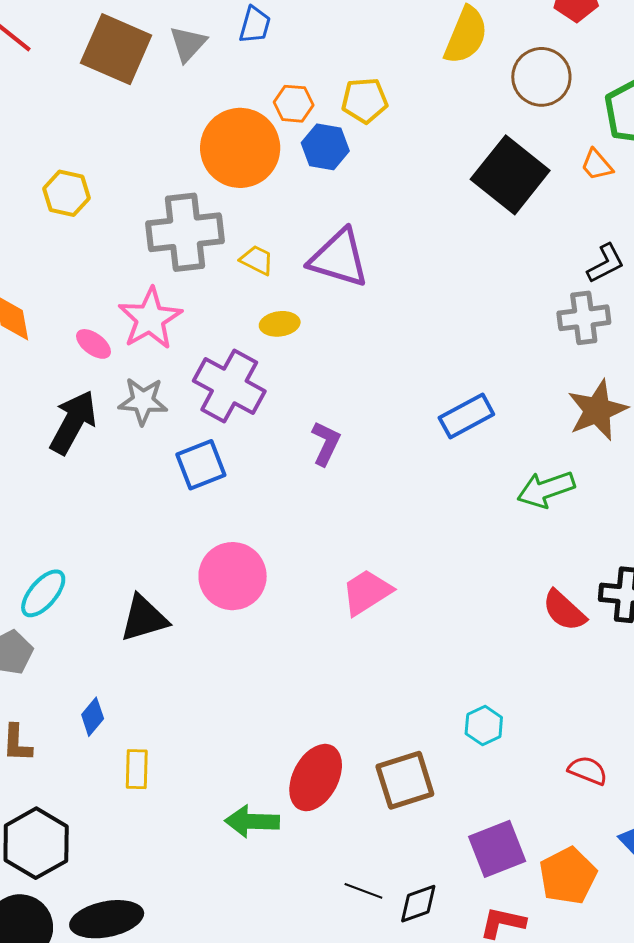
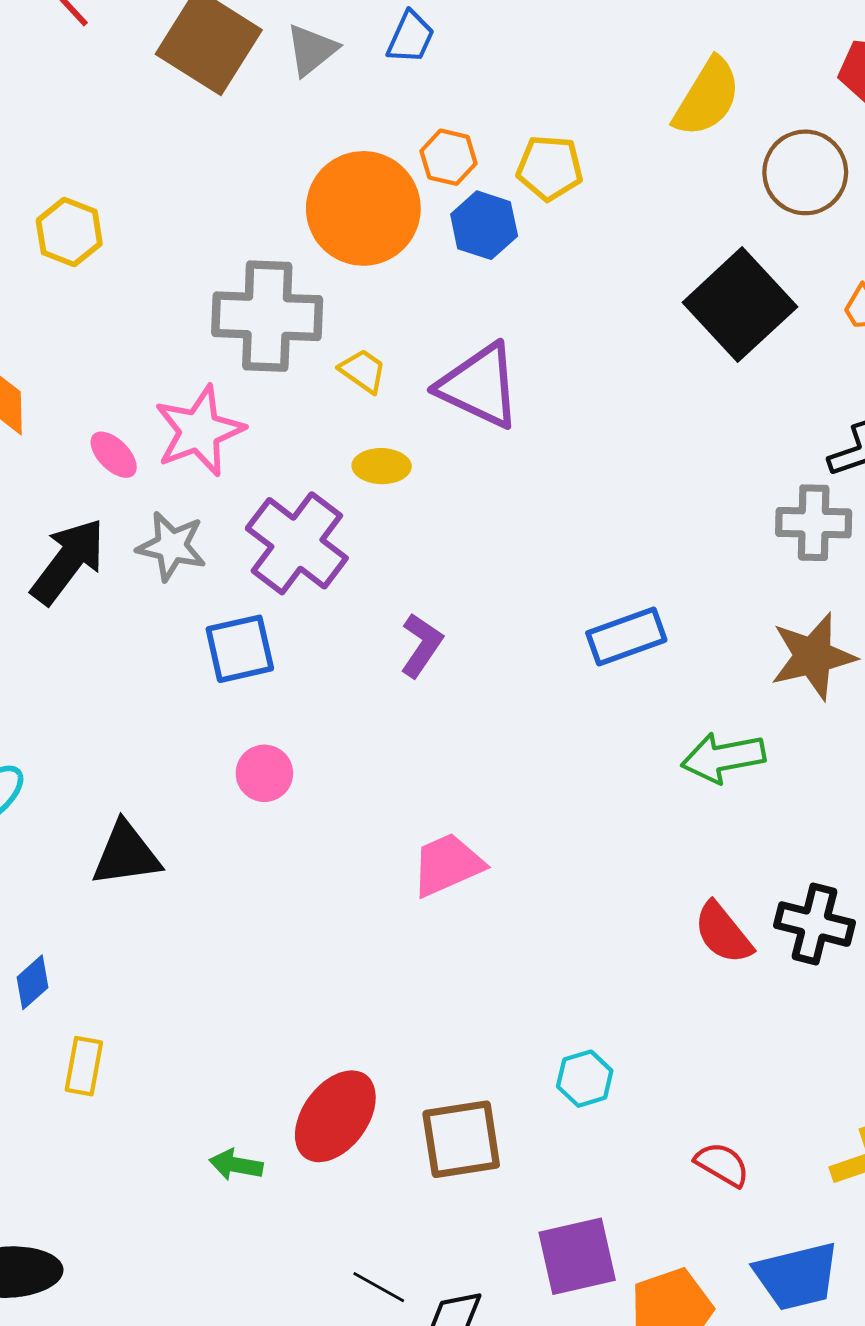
yellow hexagon: (67, 193) -> (69, 232), moved
pink circle: (233, 576) -> (264, 773), moved, size x0.6
green arrow: (252, 821) -> (236, 1165), size x0.7

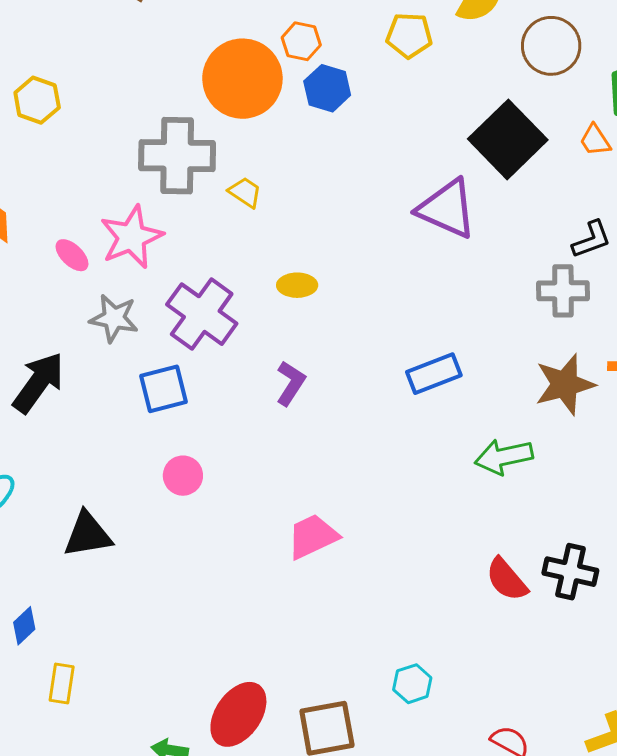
yellow pentagon: (550, 168) -> (409, 35), moved
purple triangle: (479, 386) -> (447, 209), moved
yellow ellipse: (382, 466) -> (297, 285), moved
black arrow: (68, 561) -> (38, 383), moved

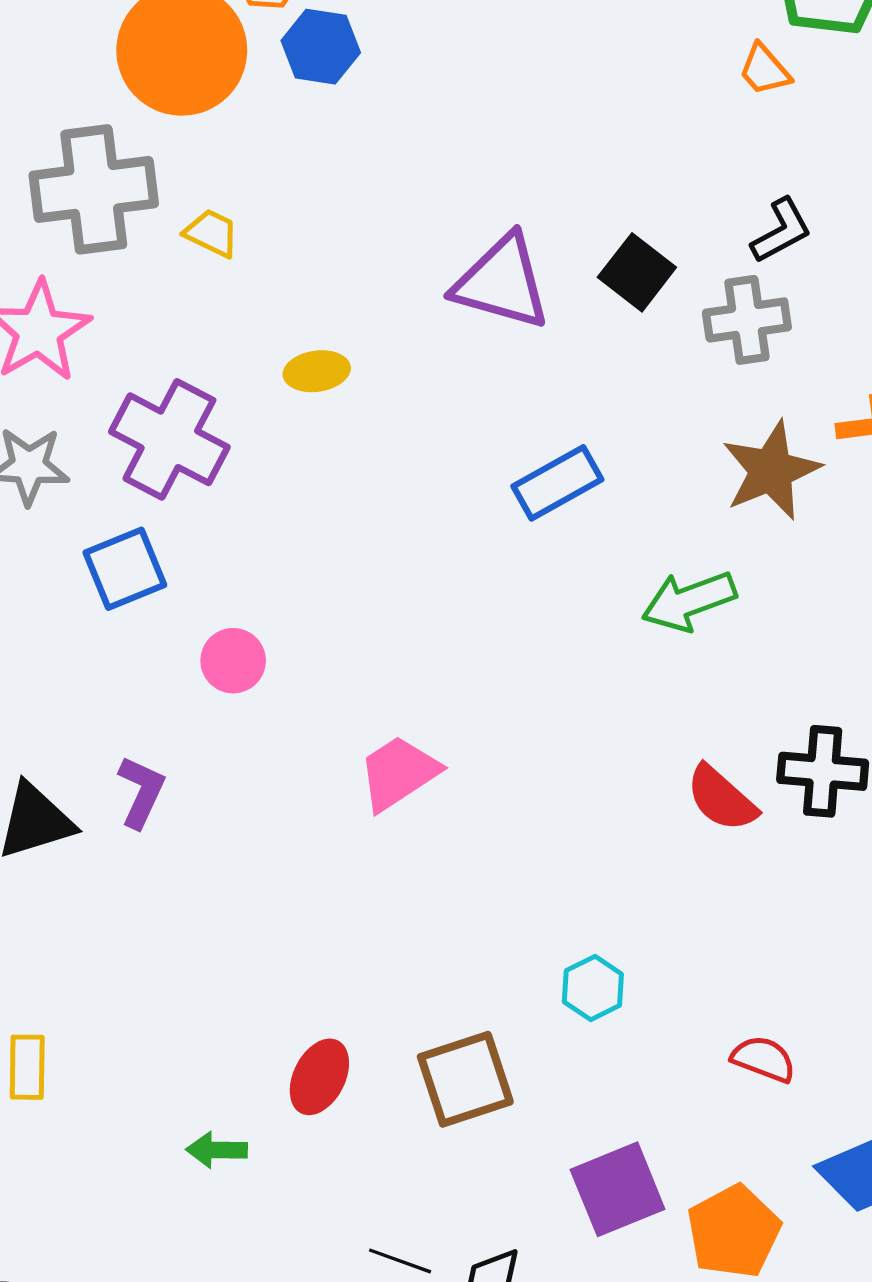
black square: (508, 139) -> (637, 272), moved, size x0.6
purple triangle: (447, 209) -> (502, 282), moved
purple L-shape: (291, 383) -> (141, 792), moved
pink circle: (183, 476) -> (233, 661), moved
red ellipse: (238, 714) -> (319, 1077), size x0.7

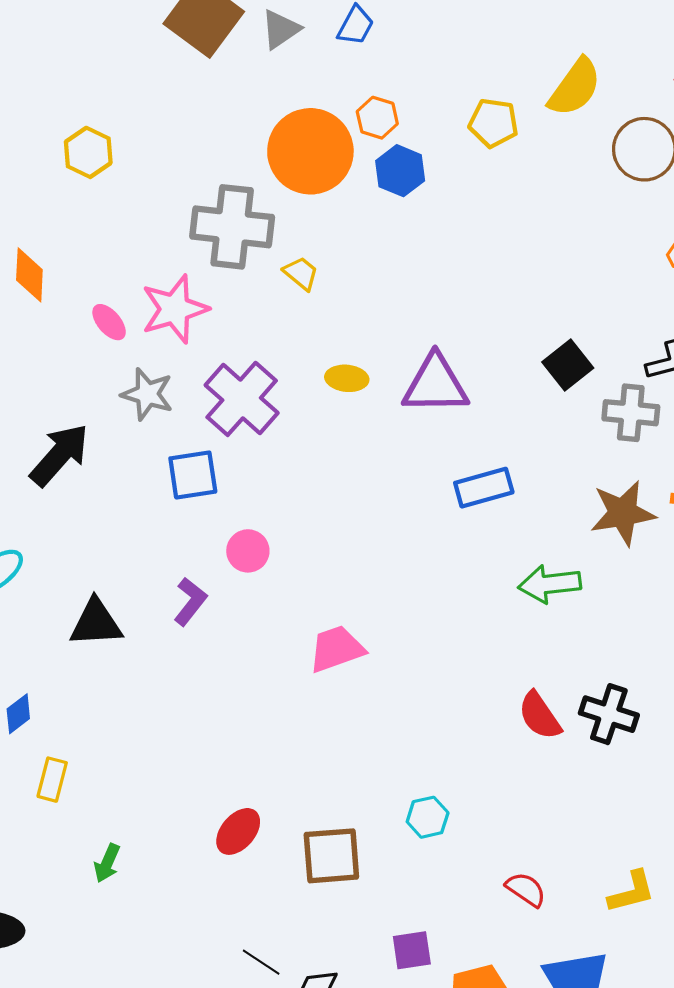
purple triangle: (502, 282) -> (435, 384), moved, turned -30
purple L-shape: (141, 792) -> (190, 601), moved
green arrow: (217, 1150) -> (107, 863), moved, turned -81
purple square: (618, 1189) -> (412, 950), size x0.7

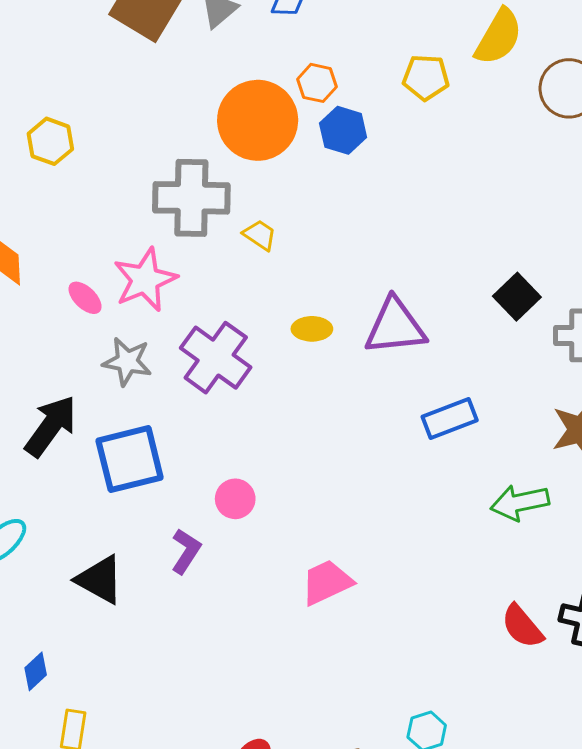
blue square: (193, 475) -> (130, 459), moved, size x1.4
black triangle: (96, 623) -> (100, 580), turned 38

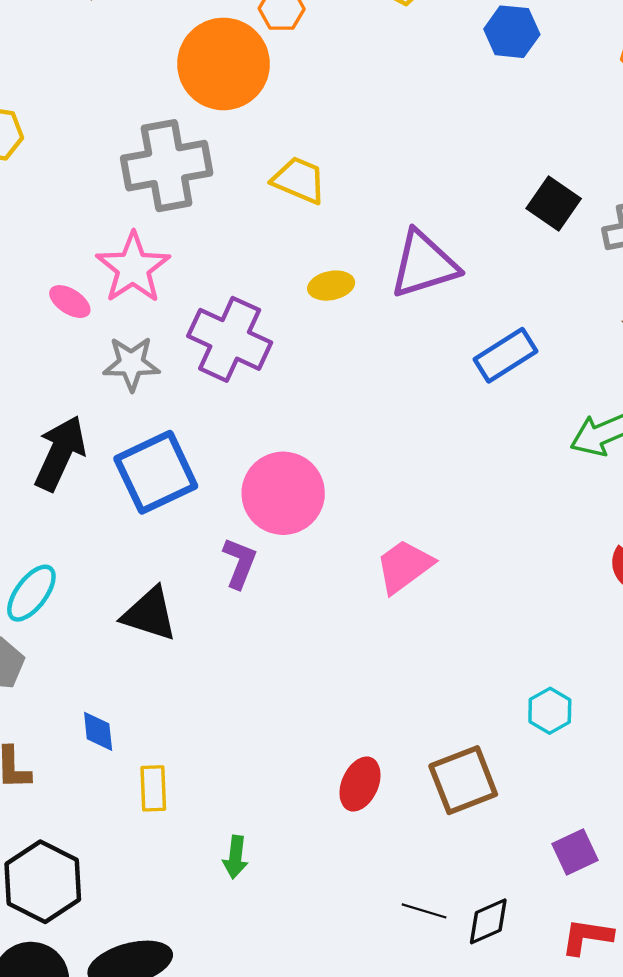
blue hexagon: (343, 130) -> (512, 32), moved
yellow trapezoid: (260, 235) -> (299, 180), moved, size x1.4
pink circle: (235, 499) -> (283, 493), size x1.8
blue diamond: (36, 671) -> (98, 731), turned -42

